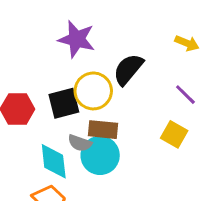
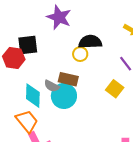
black semicircle: (128, 69) -> (90, 42), turned 40
yellow circle: (93, 91) -> (80, 54), moved, size x0.6
black square: (64, 103) -> (28, 45), moved

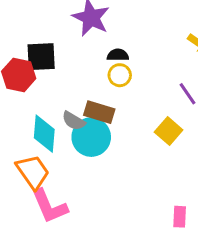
black semicircle: (90, 42) -> (118, 55), moved, size x0.6

